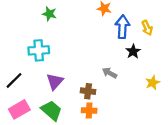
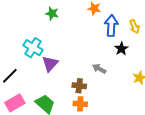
green star: (49, 14) -> (52, 13), moved
cyan cross: (39, 50) -> (33, 48), turned 36
purple triangle: (55, 81) -> (50, 64), moved

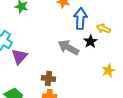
yellow arrow: (134, 27) -> (103, 29), moved, turned 136
gray arrow: (99, 69) -> (68, 48), moved, size x1.5

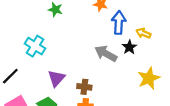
purple triangle: (19, 57) -> (56, 78), moved
yellow star: (108, 71) -> (149, 78), size x1.5

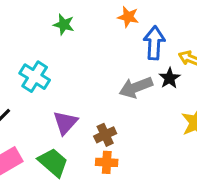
gray arrow: (106, 54) -> (136, 87), turned -50
brown cross: (84, 87) -> (105, 135), turned -32

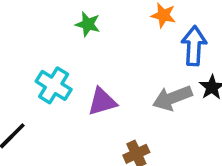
purple triangle: (65, 123) -> (102, 102), moved, turned 32

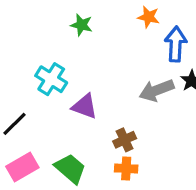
purple triangle: (102, 102) -> (85, 106), moved, turned 36

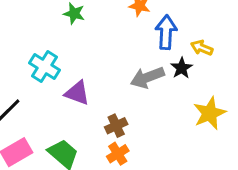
orange cross: (126, 169) -> (118, 154), turned -35

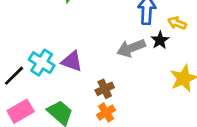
cyan cross: (45, 66) -> (42, 63), moved

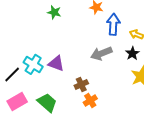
black star: (160, 40) -> (132, 53), moved
orange cross: (106, 113) -> (90, 101), moved

